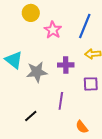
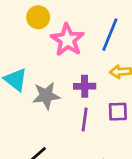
pink star: (53, 30) -> (67, 40), size x1.4
purple line: (61, 101) -> (85, 119), moved

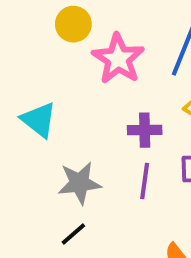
gray star: (46, 96) -> (79, 183), moved

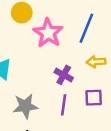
purple cross: (145, 130) -> (64, 75), turned 30

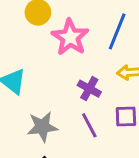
purple line: (64, 105) -> (89, 125), turned -36

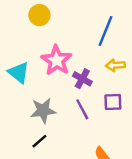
pink star: (70, 37) -> (57, 60), moved

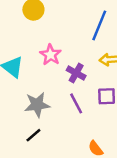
pink star: (57, 60) -> (51, 55), size x0.7

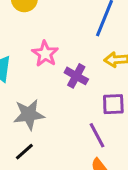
purple line: (76, 103) -> (97, 135), moved

